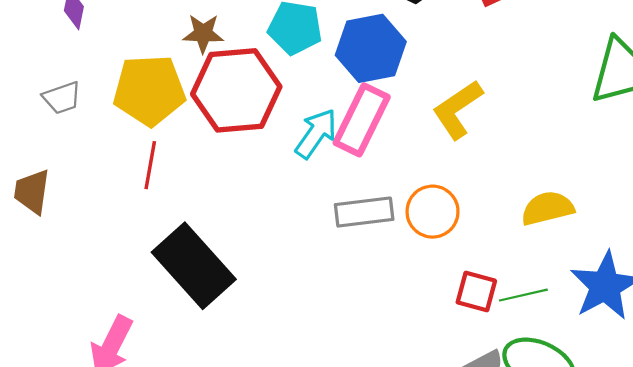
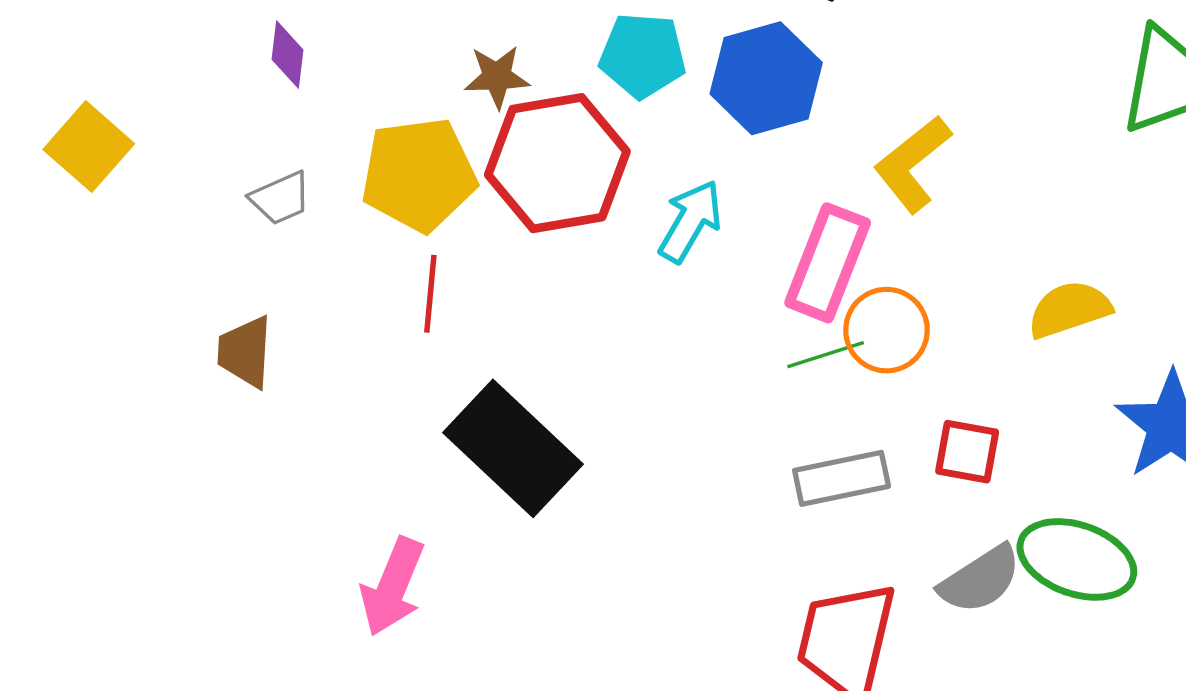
pink rectangle: (362, 120) -> (828, 263), moved
gray rectangle: (364, 212) -> (842, 478), moved
green line: (523, 295) -> (826, 355), moved

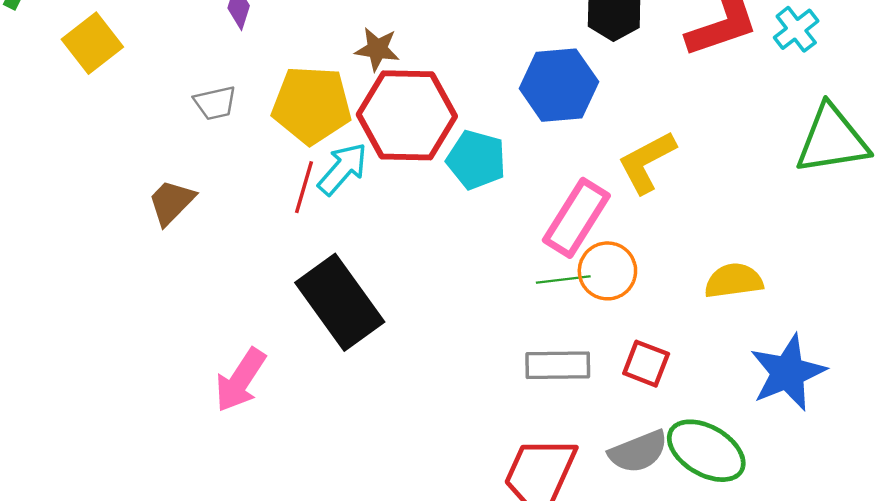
cyan pentagon: (643, 55) -> (476, 160), moved
cyan arrow: (690, 221) -> (343, 169), moved
brown trapezoid: (245, 352) -> (171, 202), turned 30

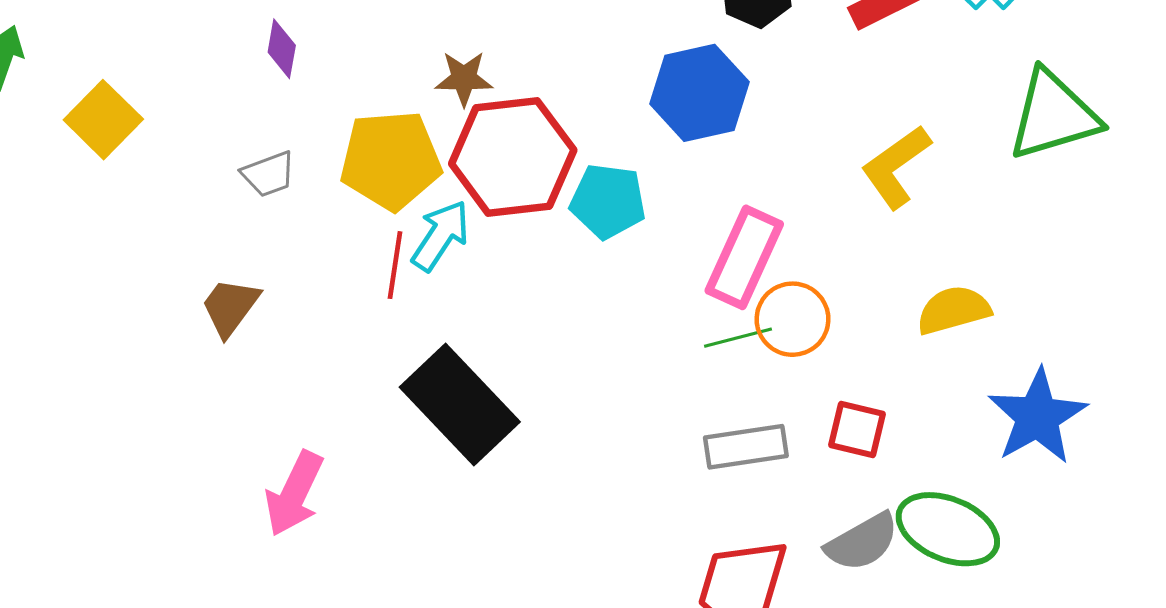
yellow L-shape: (647, 162) -> (896, 167), moved
pink arrow: (240, 380) -> (294, 494), moved

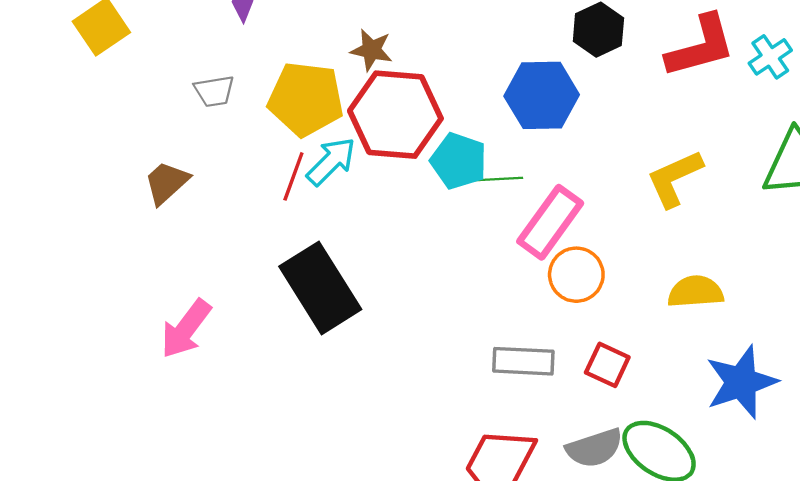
green line: (738, 338) -> (497, 179), moved

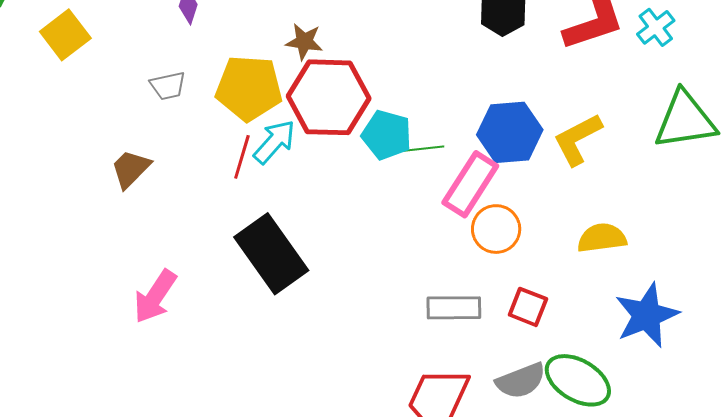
blue hexagon: (542, 95) -> (510, 132), moved

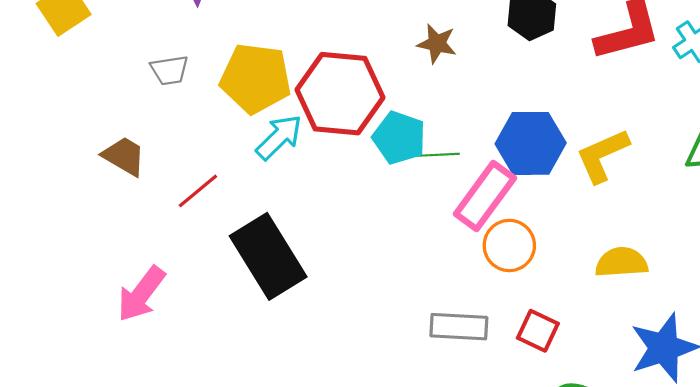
brown star: (304, 42) -> (437, 44), moved
red line: (242, 157) -> (198, 191), moved, turned 30
brown trapezoid: (131, 169) -> (124, 156), turned 72

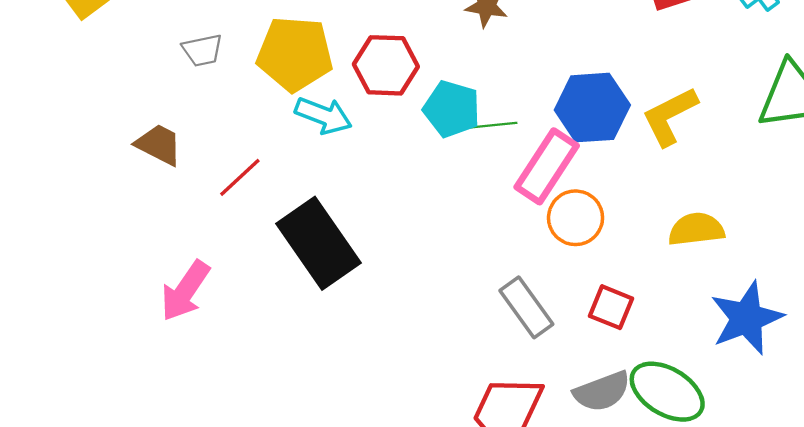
red hexagon: (340, 94) -> (386, 65), size x0.7
cyan arrow: (279, 137) -> (323, 115), turned 69
gray rectangle: (459, 327) -> (526, 307), turned 54

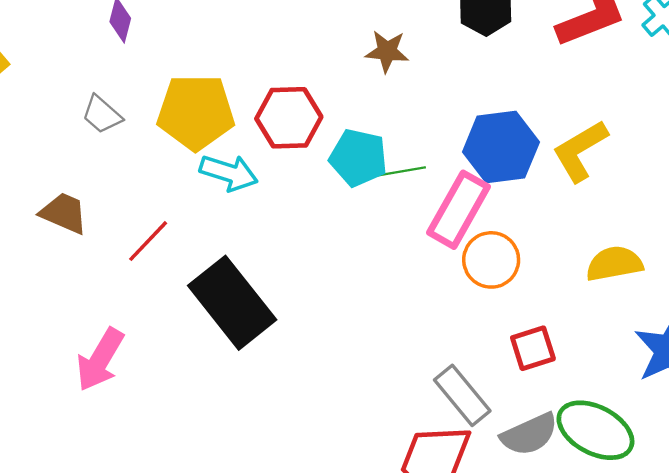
gray trapezoid: (202, 50) -> (102, 115), turned 57
gray rectangle: (526, 307) -> (462, 395), moved
red square: (611, 307) -> (533, 348), turned -36

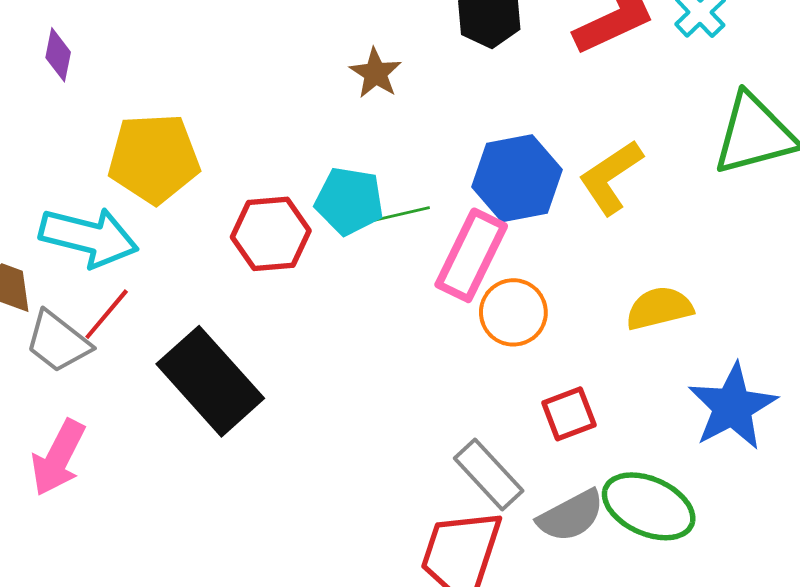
brown star: (387, 51) -> (376, 73), turned 30
gray trapezoid: (102, 115) -> (58, 342), moved, size x1.4
red hexagon: (289, 118) -> (271, 234), moved
cyan arrow: (229, 173) -> (89, 237), moved, size x1.4

